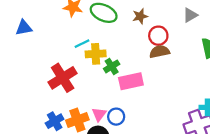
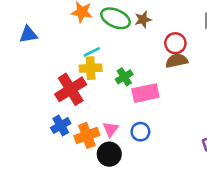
brown star: (140, 16) -> (143, 20), moved
yellow cross: (96, 54) -> (91, 68), moved
blue circle: (116, 117) -> (140, 132), moved
blue cross: (55, 121) -> (61, 125), moved

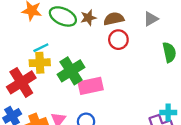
brown semicircle: (177, 61) -> (114, 19), moved
green cross: (124, 77) -> (71, 71), size x1.6

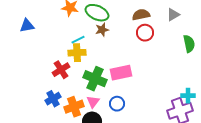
brown star: (88, 18) -> (102, 30), moved
green cross: (71, 71) -> (95, 79), moved, turned -35
red cross: (21, 82) -> (61, 70), size x0.7

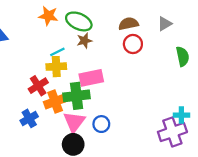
pink rectangle: (121, 73) -> (91, 78), moved
green cross: (95, 79) -> (77, 96), turned -30
pink triangle: (93, 102) -> (74, 122), size x1.5
orange cross: (74, 107) -> (55, 102), moved

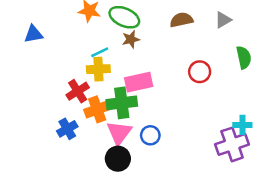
red circle: (133, 44) -> (200, 72), moved

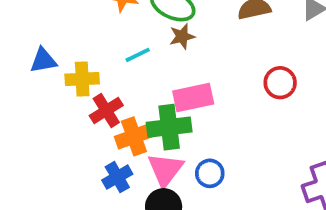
blue triangle: (34, 34) -> (43, 61), moved
yellow cross: (98, 69) -> (82, 79), moved
blue cross: (67, 129) -> (117, 177), moved

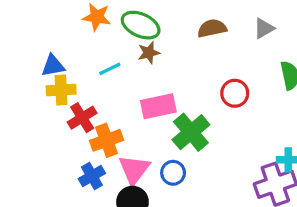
blue triangle: (43, 61) -> (53, 66), moved
green cross: (169, 127) -> (191, 132), moved, turned -33

